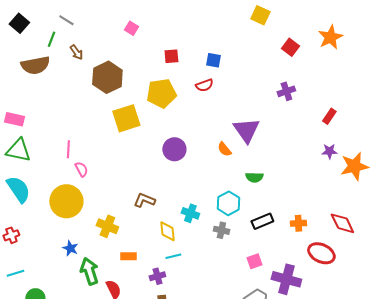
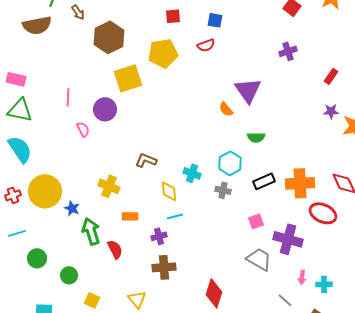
pink line: (68, 149) -> (68, 97), moved
purple circle: (174, 149) -> (105, 109), moved
yellow circle: (66, 201) -> (45, 191), moved
orange cross: (298, 223) -> (300, 183), size x1.8

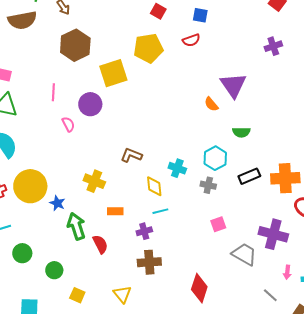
red square: (173, 16) -> (158, 11), turned 35
brown hexagon: (109, 37) -> (75, 45), moved
pink square: (256, 221) -> (218, 224), moved

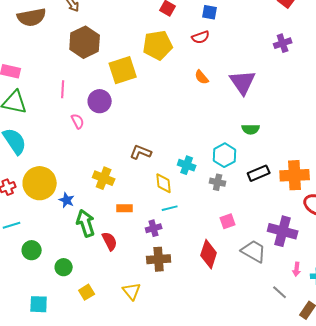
orange semicircle: (211, 104) -> (202, 77), moved
red diamond: (199, 288) -> (209, 254), moved
yellow square: (77, 295) -> (87, 292), turned 35

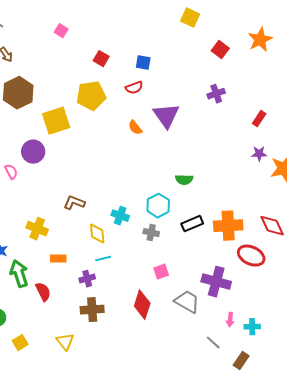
purple triangle: (243, 82) -> (166, 116), moved

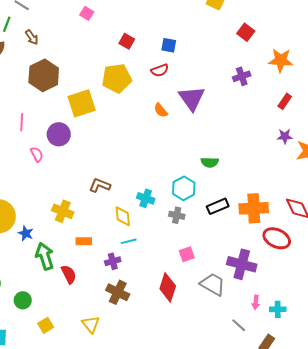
orange star: (260, 40) -> (281, 60), moved, turned 30
brown cross: (92, 310) -> (118, 292), turned 30

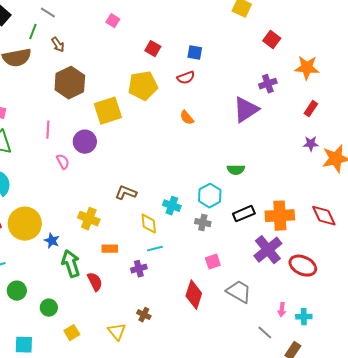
purple triangle: (192, 98) -> (246, 110), moved, turned 32
red ellipse: (277, 238) -> (303, 266), moved
purple cross: (242, 264) -> (268, 250), moved, turned 36
brown cross: (118, 292) -> (144, 315), moved, size x0.6

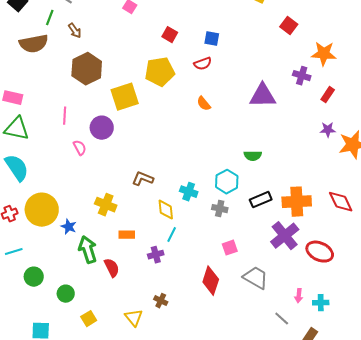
purple cross: (268, 84) -> (302, 76), moved, turned 36
purple triangle: (246, 110) -> (263, 96), turned 32
cyan line: (155, 249) -> (172, 235), turned -49

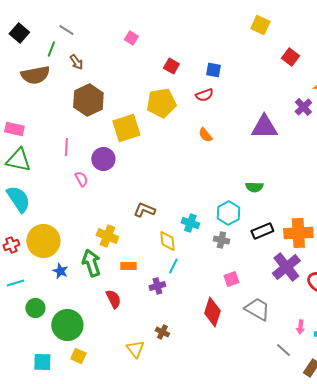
purple cross: (302, 76) -> (303, 107), turned 30
blue star: (69, 227) -> (60, 271), moved
green arrow: (88, 250) -> (91, 263), moved
green circle: (66, 294) -> (67, 325), size x1.8
yellow square: (89, 319) -> (78, 356), moved, turned -35

